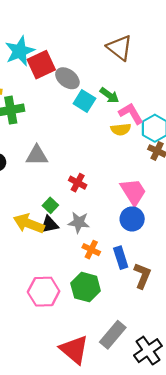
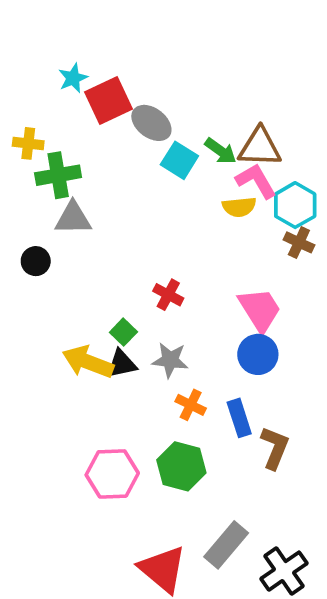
brown triangle: (120, 48) -> (260, 147), moved, turned -36
cyan star: (20, 51) -> (73, 78), size x0.6
gray triangle: (37, 155) -> (73, 218), moved

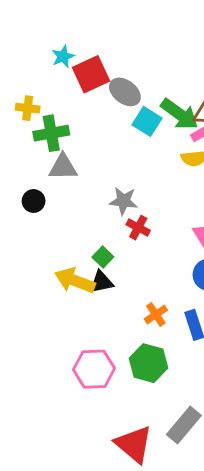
green arrow: (221, 151) -> (179, 114), size x1.5
gray star: (170, 360) -> (123, 201), moved
orange cross: (191, 405) -> (156, 314), turned 30

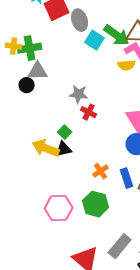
gray ellipse: (125, 92) -> (80, 20), turned 35
yellow cross: (28, 108) -> (14, 46), moved
black circle: (34, 201) -> (27, 85), moved

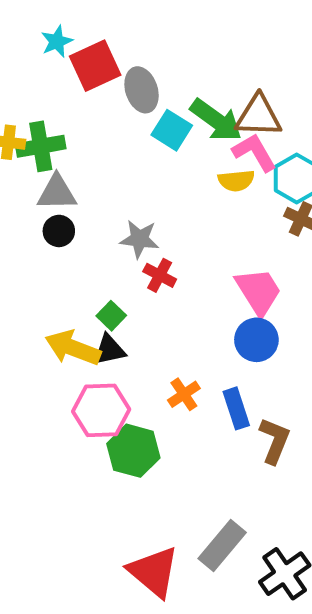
black circle: (27, 85) -> (59, 231), moved
green hexagon: (96, 204) -> (133, 451), moved
pink hexagon: (59, 208) -> (101, 410), moved

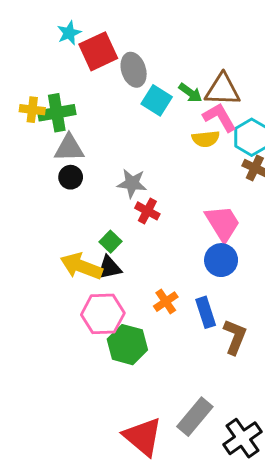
green arrow: (216, 120) -> (190, 93), size x0.6

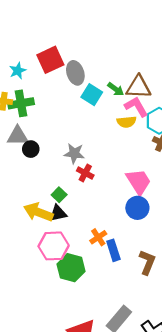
cyan star: (69, 33) -> (18, 71), moved
gray triangle: (69, 148) -> (18, 136), moved
blue rectangle: (206, 312) -> (113, 250), moved

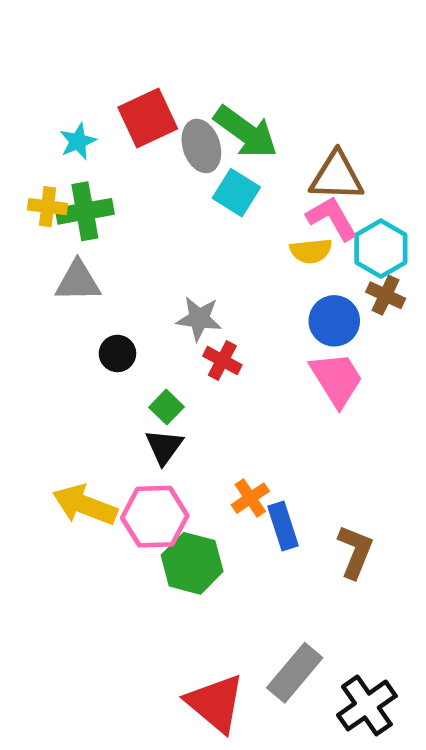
green arrow: (116, 89) -> (246, 132), moved, size x1.8
black circle: (31, 149) -> (117, 353), moved
blue circle: (137, 208) -> (334, 321), moved
yellow arrow: (38, 212) -> (85, 505), moved
black triangle: (58, 213) -> (164, 447), turned -42

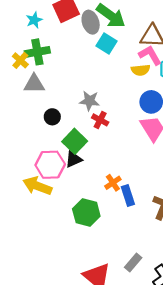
yellow cross: (48, 207) -> (20, 60), moved, turned 35
green square: (166, 407) -> (75, 141), size x1.6
black triangle: (164, 447) -> (74, 159), turned 30
pink hexagon: (155, 517) -> (50, 165), moved
gray rectangle: (295, 673) -> (133, 263), size x0.7

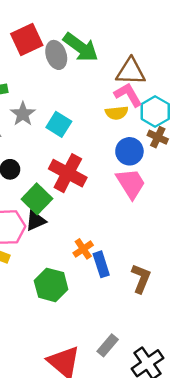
cyan square: (107, 43) -> (59, 124), moved
gray star: (89, 101) -> (23, 114), moved, turned 30
red cross: (100, 120) -> (68, 173), size x1.8

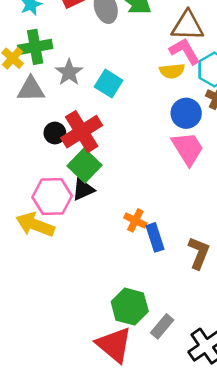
red cross: (68, 173) -> (82, 132), moved, turned 30
orange cross: (83, 249) -> (135, 220), turned -30
green hexagon: (51, 285) -> (130, 307), moved

